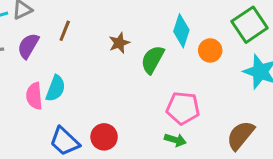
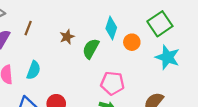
cyan semicircle: (56, 88) -> (34, 70), moved

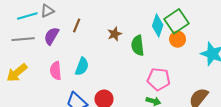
green square: (160, 24) -> (177, 21), moved
green semicircle: (91, 49) -> (138, 45), turned -36

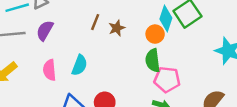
brown line: (77, 26) -> (95, 22), moved
orange circle: (178, 39) -> (155, 34), moved
green semicircle: (138, 45) -> (153, 60), moved

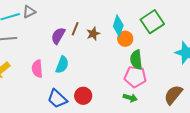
cyan diamond: (166, 18) -> (118, 26), moved
purple semicircle: (45, 30) -> (58, 36), moved
green semicircle: (153, 60) -> (136, 60), moved

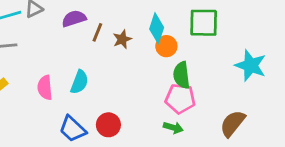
green square: (152, 22) -> (204, 23), turned 35
purple semicircle: (58, 36) -> (74, 19), moved, turned 42

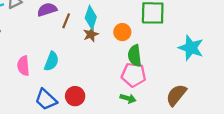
cyan diamond: (157, 28) -> (91, 17), moved
brown star: (122, 39) -> (91, 34), moved

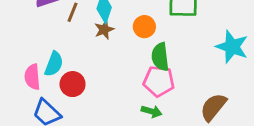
pink semicircle: (23, 66) -> (32, 77), moved
red circle: (75, 96) -> (73, 84), moved

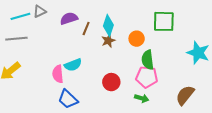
cyan semicircle: (54, 64) -> (73, 65), turned 48
red circle: (73, 84) -> (111, 82), moved

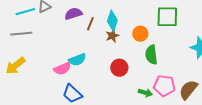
pink semicircle: (58, 74) -> (62, 69), turned -108
pink pentagon: (147, 77) -> (164, 86), moved
red circle: (111, 82) -> (119, 68), moved

